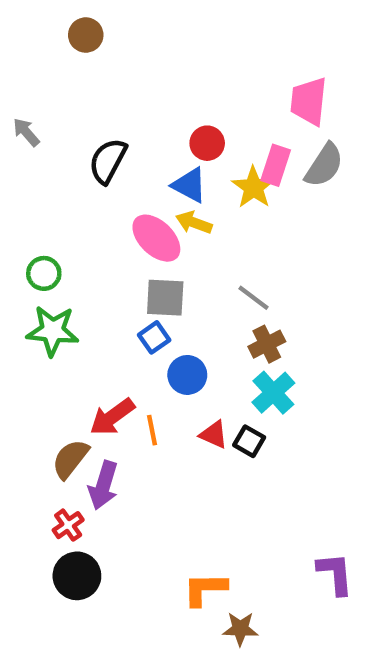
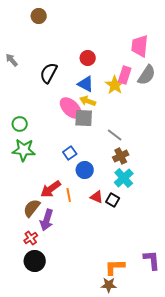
red circle: (207, 143) -> (88, 58), moved
gray square: (165, 298) -> (84, 118), moved
orange L-shape: (205, 589) -> (115, 267), moved

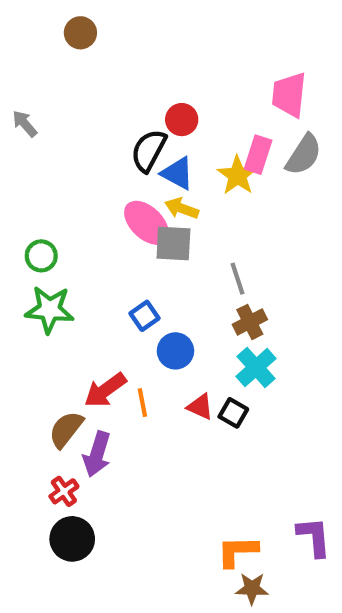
black semicircle: (49, 73) -> (149, 151), moved
gray line: (115, 135) -> (237, 279), turned 35
brown star: (109, 285) -> (252, 588), moved

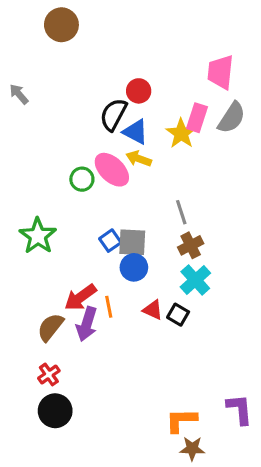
brown circle: (80, 33) -> (61, 25), size x1.4
gray square: (173, 243) -> (132, 242), moved
green circle: (41, 256) -> (82, 179), moved
green star: (49, 310) -> (38, 236), turned 30
purple arrow: (97, 454) -> (87, 324), moved

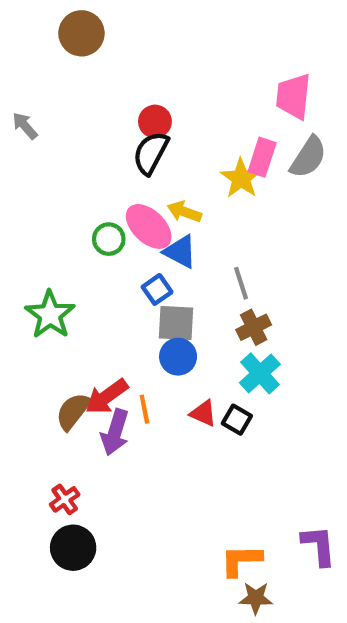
red circle: (139, 91) -> (155, 122), moved
blue triangle: (135, 132) -> (180, 252), moved
blue square: (110, 241) -> (157, 289), moved
brown semicircle: (50, 327) -> (73, 411), moved

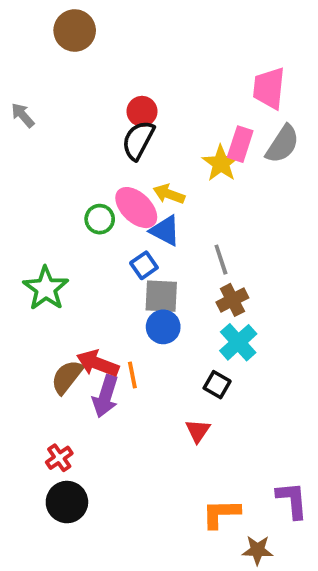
red arrow: (107, 397) -> (98, 363), turned 57
red triangle: (203, 413) -> (198, 431), moved, turned 40
brown star: (256, 598) -> (257, 550), moved

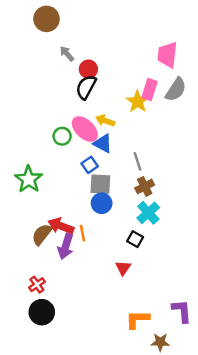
gray arrow: (23, 115) -> (67, 54), moved

